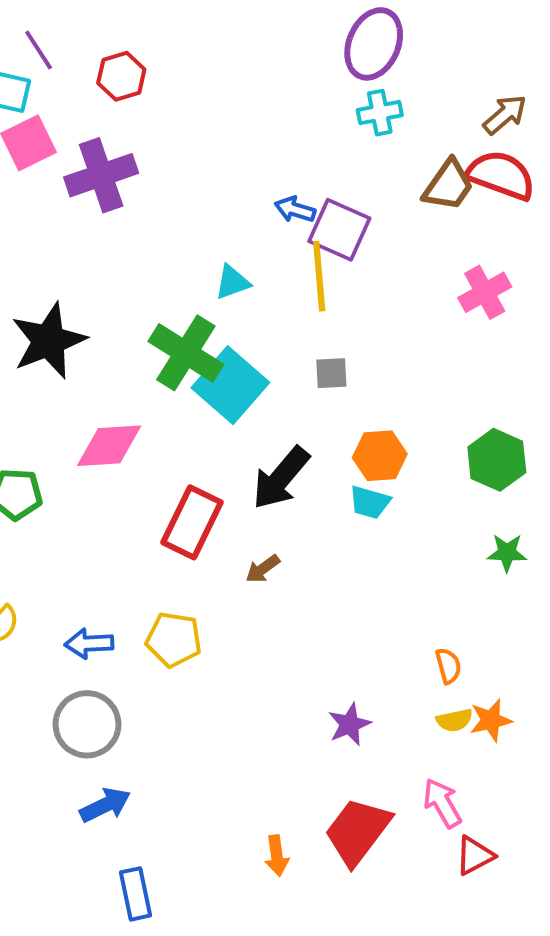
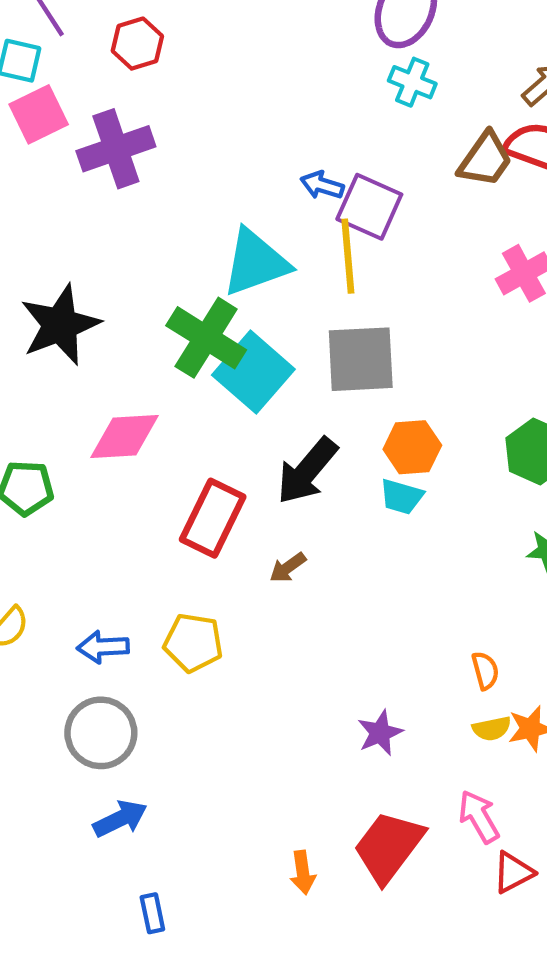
cyan cross: (380, 113) -> (412, 82), turned 33
cyan triangle: (232, 282) -> (256, 263), size x1.8
gray square: (331, 373) -> (361, 359), size x2.0
blue rectangle: (135, 894) -> (152, 913), size x0.7

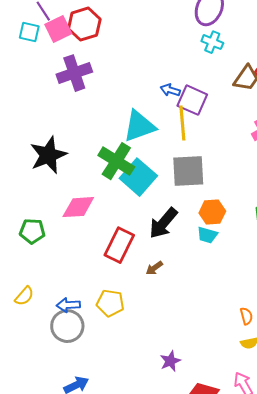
red hexagon: (137, 44) -> (84, 24), size x1.4
pink square: (39, 114) -> (58, 29), moved
gray circle: (101, 733) -> (67, 326), moved
purple star: (380, 733) -> (170, 361), moved

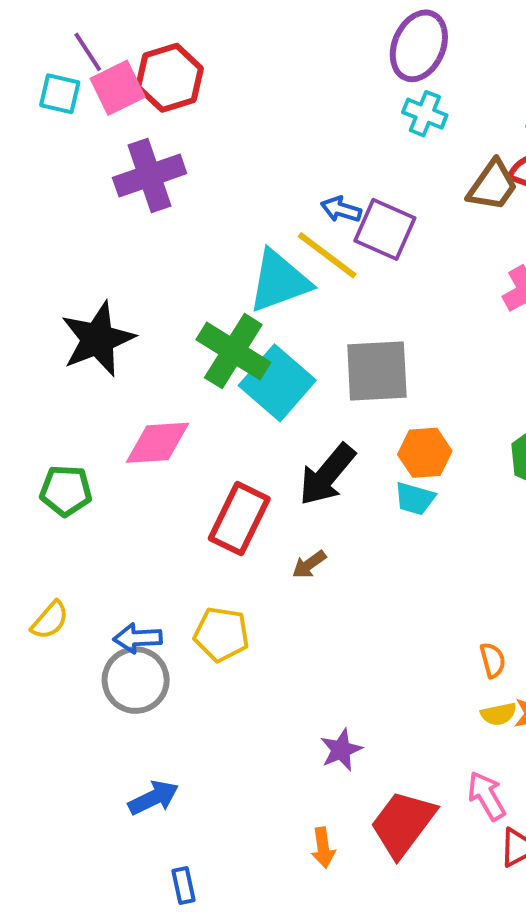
yellow line: (182, 123) -> (327, 255), moved, turned -48

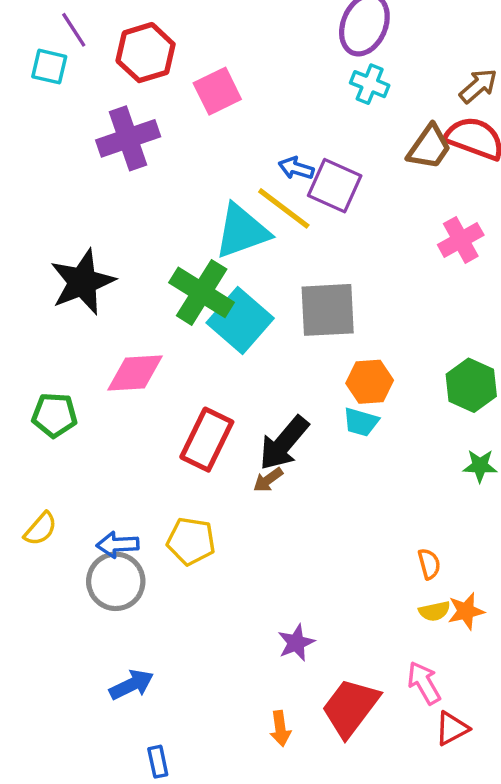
pink square: (118, 88) -> (217, 91), moved
black arrow: (327, 475) -> (284, 443), moved

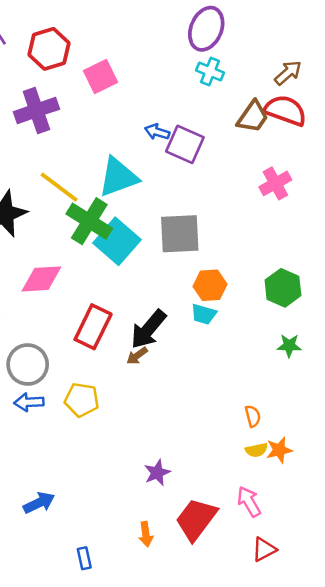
yellow line: (284, 208) -> (59, 187), moved
gray circle: (116, 581) -> (28, 364), moved
red triangle: (452, 728) -> (264, 549), moved
blue rectangle: (158, 762) -> (84, 558), moved

